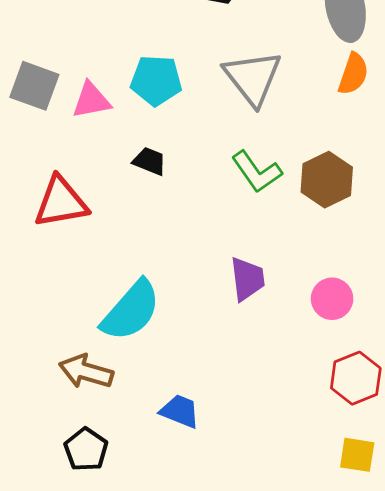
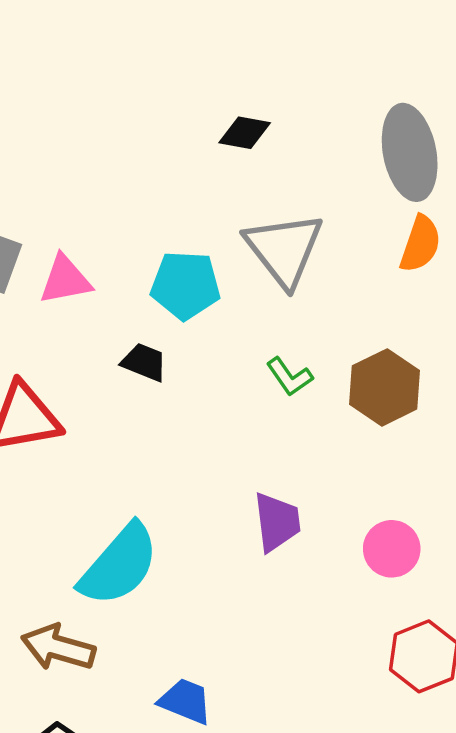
cyan pentagon: (156, 80) -> (185, 285), moved
green L-shape: (257, 172) -> (289, 377), size x0.7

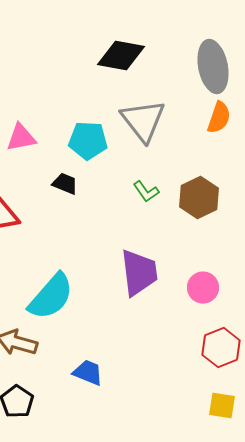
black diamond: (245, 133) -> (121, 56), size x1.6
purple trapezoid: (277, 522) -> (139, 273), size x1.4

